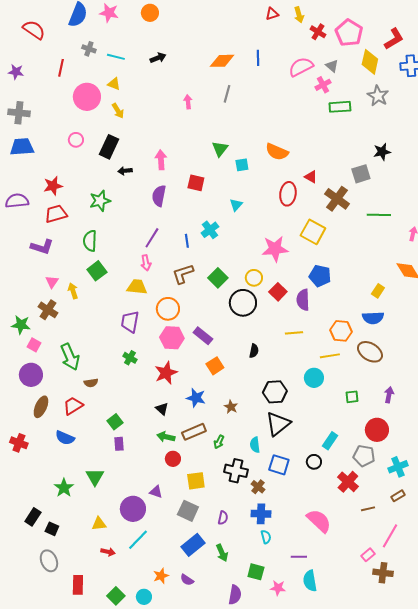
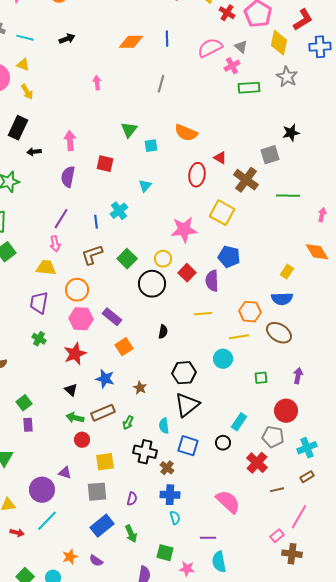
gray line: (227, 94) -> (161, 84), moved
gray square: (188, 511) -> (97, 492), turned -30

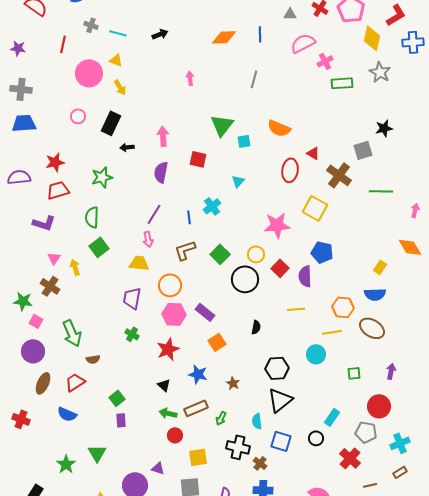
gray triangle: (241, 47) -> (290, 14), moved, turned -40
green triangle: (129, 130) -> (222, 125), size x1.4

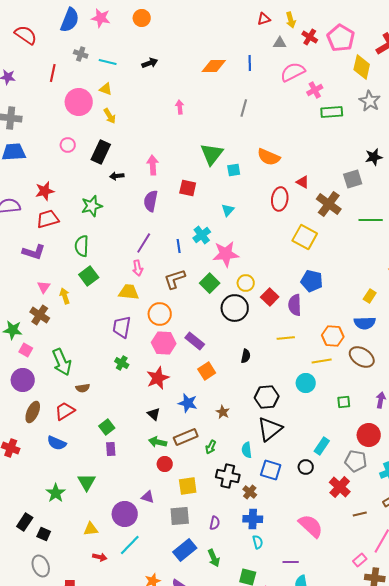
pink star: (277, 225) -> (226, 254), moved

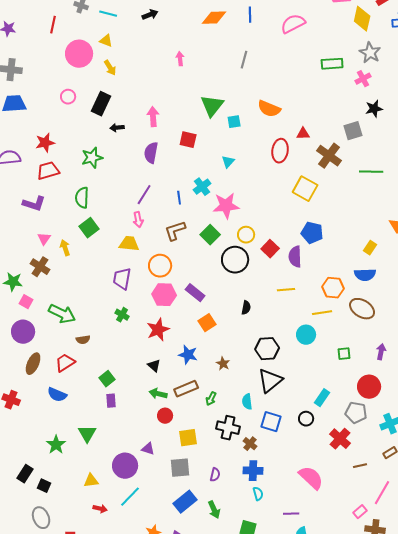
pink cross: (315, 90) -> (363, 79), moved
red triangle: (303, 182) -> (303, 134), turned -32
green arrow: (62, 362) -> (62, 314), turned -40

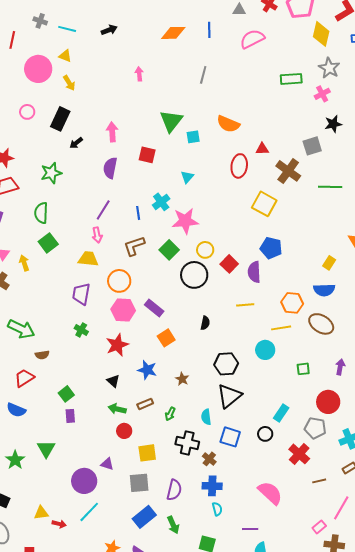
black arrow: (117, 128) -> (76, 143), turned -32
brown rectangle: (186, 389) -> (145, 404), size x0.7
purple semicircle: (215, 475) -> (174, 490), size x1.5
yellow triangle: (91, 481) -> (41, 513), moved

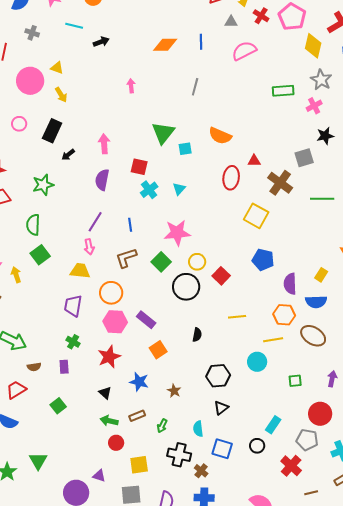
cyan line: (67, 29) -> (74, 26), moved
cyan cross: (161, 202) -> (149, 190), moved
purple semicircle: (254, 272) -> (290, 284), moved
black triangle: (229, 396) -> (221, 408), size x0.6
purple rectangle: (70, 416) -> (64, 367), moved

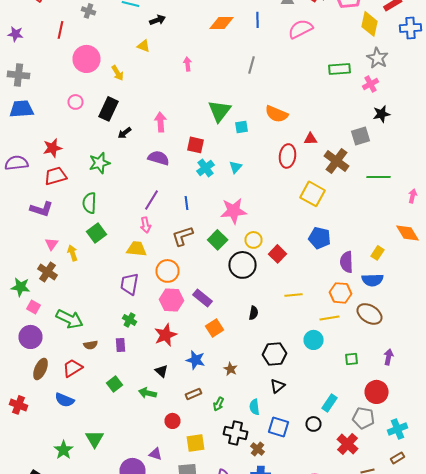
yellow triangle: (57, 68) -> (144, 46), moved
purple semicircle: (102, 180) -> (158, 158), turned 95
green arrow: (109, 421) -> (148, 393), moved

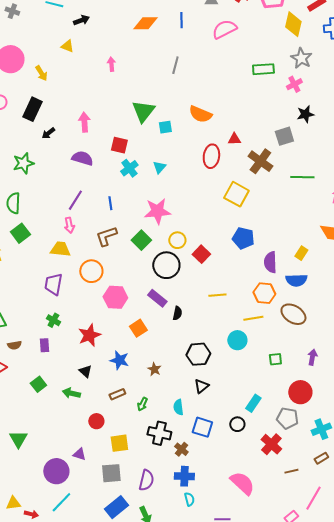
purple rectangle: (202, 298) -> (157, 298), moved
pink hexagon: (172, 300) -> (115, 297), moved

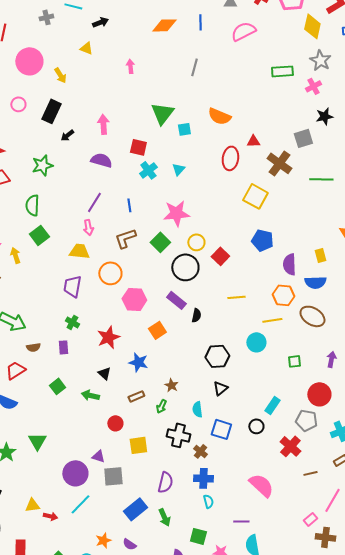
gray cross: (12, 11) -> (46, 17), moved, turned -32
yellow rectangle: (301, 253) -> (320, 255), turned -48
brown star: (154, 369) -> (171, 385), moved
gray square: (111, 473) -> (113, 476), moved

